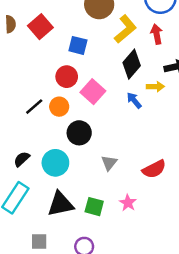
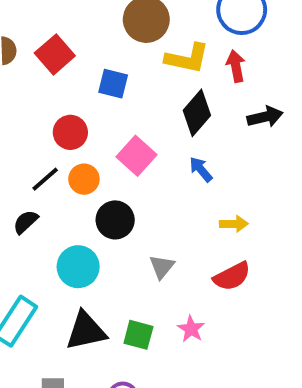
yellow L-shape: (125, 29) -> (187, 58), turned 52
red circle: (67, 77) -> (70, 132), moved
yellow arrow: (155, 87) -> (234, 224), moved
black semicircle: (22, 159) -> (26, 222), moved

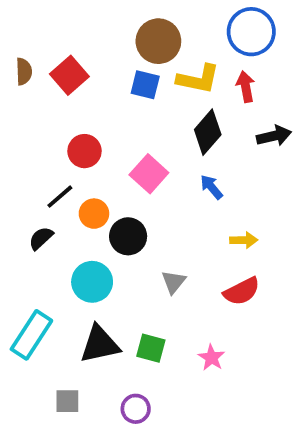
blue square: (113, 84) -> (145, 85), moved
orange circle: (84, 179) -> (94, 214), moved
pink star: (191, 329) -> (211, 358), moved

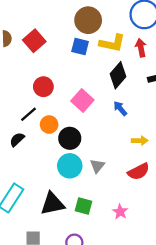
cyan circle: (92, 282) -> (70, 166), moved

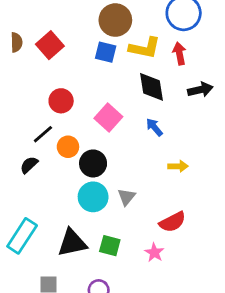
black diamond: (118, 75) -> (152, 87), turned -50
red semicircle: (139, 172) -> (172, 222), moved

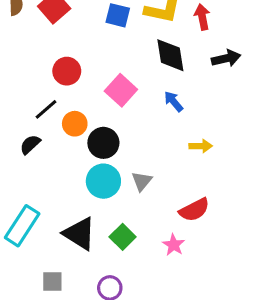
black triangle: (72, 243) -> (80, 234), turned 44
green square: (110, 246) -> (123, 237), turned 30

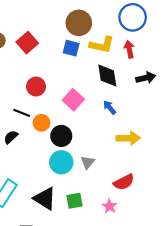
black line: (46, 109) -> (22, 113), turned 63
yellow arrow: (201, 146) -> (128, 138), size x1.5
green square: (123, 237) -> (74, 201), turned 35

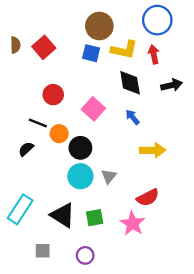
pink star: (110, 206) -> (132, 224), size x1.5

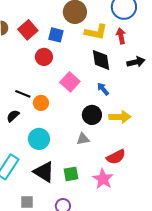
blue square: (91, 53) -> (56, 35), moved
red circle: (53, 95) -> (44, 57), moved
black circle: (80, 148) -> (92, 115), moved
cyan circle: (80, 176) -> (39, 139), moved
gray triangle: (109, 176) -> (83, 139), turned 40

